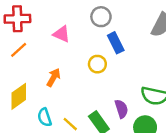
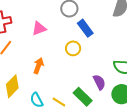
pink triangle: (62, 34) -> (39, 28), turned -35

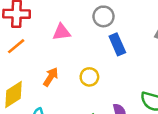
yellow circle: (73, 48) -> (89, 77), moved

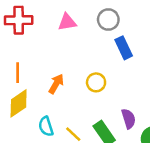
pink triangle: (62, 32) -> (67, 22), moved
orange line: (16, 46) -> (18, 73), moved, turned -48

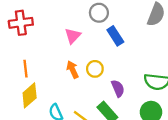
pink triangle: (67, 22) -> (73, 36), moved, turned -30
orange arrow: (56, 84) -> (73, 69), moved, turned -48
purple semicircle: (129, 119) -> (118, 88), moved

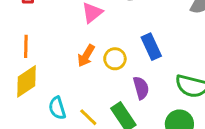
blue rectangle: (115, 36) -> (151, 47), moved
orange arrow: (73, 69) -> (86, 56), turned -132

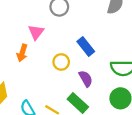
orange arrow: (86, 56) -> (22, 53), moved

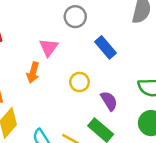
blue rectangle: (86, 46) -> (105, 47), moved

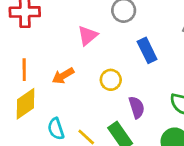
orange arrow: (33, 73) -> (63, 76), moved, turned 30

